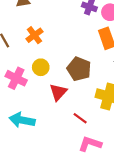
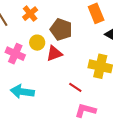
brown pentagon: (79, 69) -> (61, 29), moved
red triangle: (58, 92) -> (54, 53), moved, turned 30

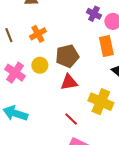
brown pentagon: (61, 29) -> (67, 56), turned 30
red triangle: (54, 53) -> (69, 82), moved

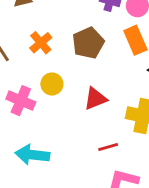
brown pentagon: (67, 56) -> (88, 43), moved
red line: (71, 119) -> (108, 147), turned -48

